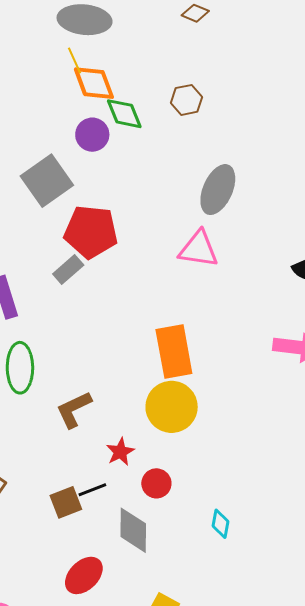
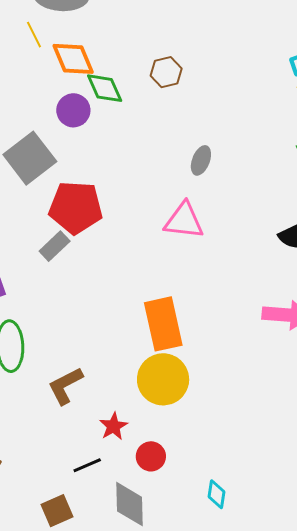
yellow line: (74, 61) -> (34, 35), moved
gray ellipse: (218, 190) -> (201, 160), size x0.6
brown square: (66, 502) -> (57, 511), moved

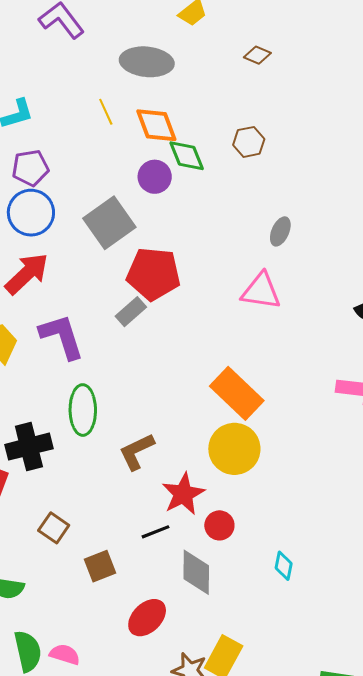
yellow line: (34, 35) -> (106, 112), moved
orange rectangle: (163, 324) -> (237, 393), turned -36
red star: (113, 426) -> (183, 494), size x1.5
brown square: (57, 511) -> (100, 566), moved

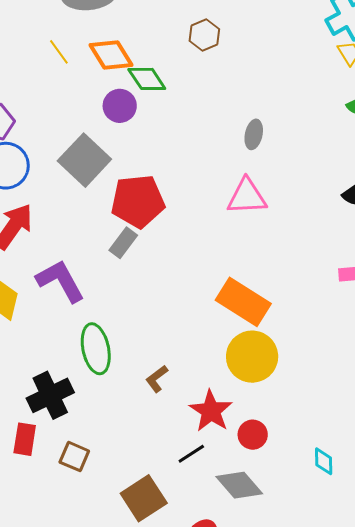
brown hexagon: (249, 142) -> (204, 35), moved
brown L-shape: (137, 452) -> (157, 379), size x0.7
brown square: (54, 528) -> (74, 457), moved
brown square: (100, 566) -> (144, 498), size x1.4
gray diamond: (196, 572) -> (239, 485), turned -30

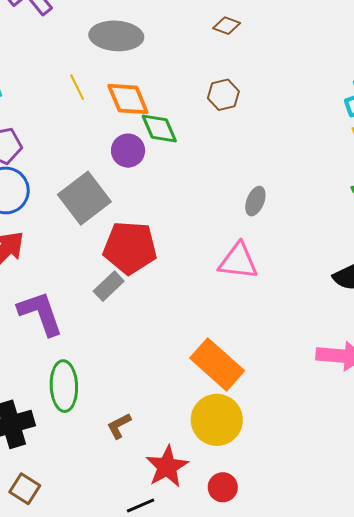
red circle: (253, 435) -> (223, 487), moved

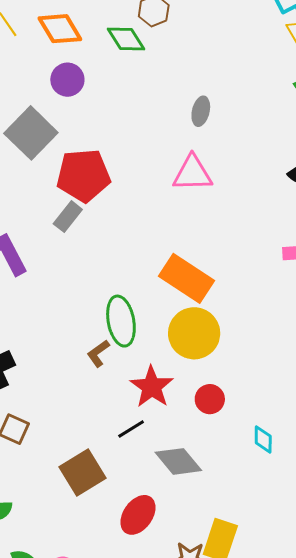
green diamond: (159, 129) -> (126, 39), moved
green ellipse: (64, 386) -> (121, 321), moved

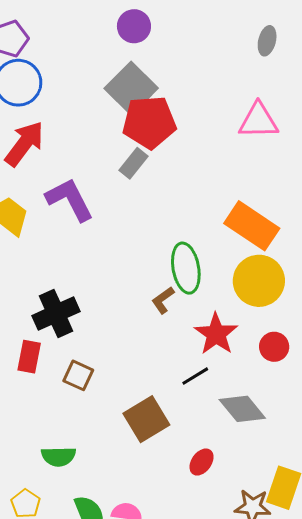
gray ellipse: (201, 111) -> (267, 41), moved
gray square: (31, 133) -> (131, 88), moved
red ellipse: (138, 515) -> (202, 462), size x0.7

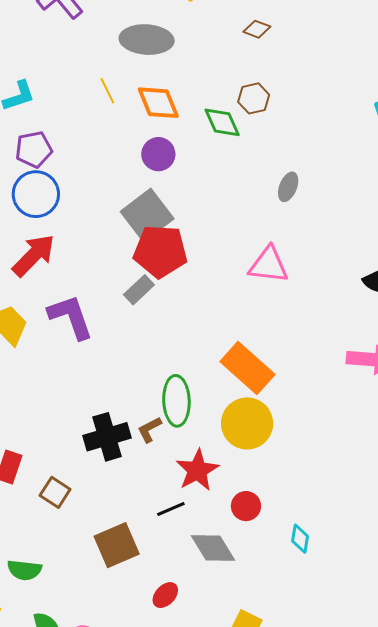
black cross: (56, 314) -> (107, 437), moved
red circle: (274, 347) -> (246, 506), moved

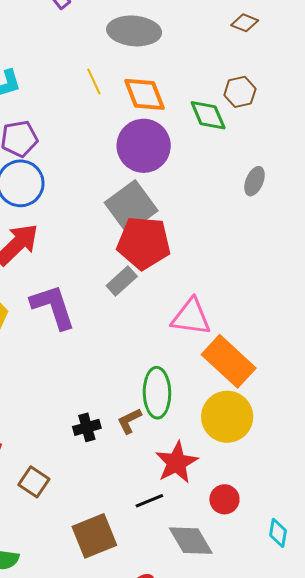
purple circle: (158, 154) -> (144, 146), size x1.6
gray ellipse: (288, 187) -> (255, 181), moved
pink triangle: (268, 265) -> (191, 317), moved
black cross: (107, 437) -> (87, 427), size x0.6

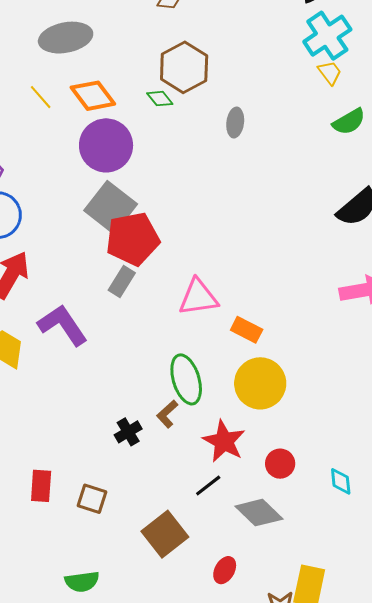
brown hexagon: (240, 92) -> (184, 67), size x1.6
green diamond: (208, 115) -> (160, 99), size x0.7
gray ellipse: (255, 181) -> (235, 123), moved
orange rectangle: (229, 361) -> (247, 330), size x0.6

